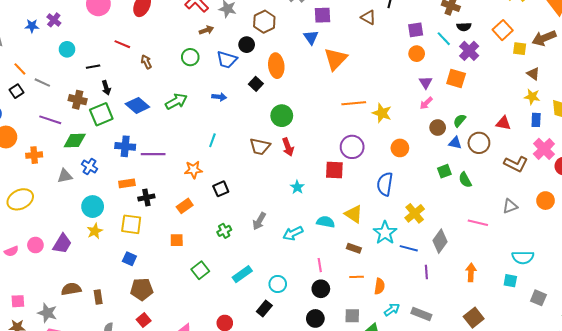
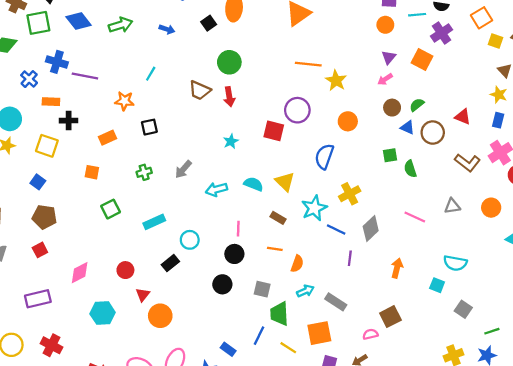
cyan line: (444, 39) -> (417, 15), turned -63
blue cross: (89, 167) -> (29, 79), moved

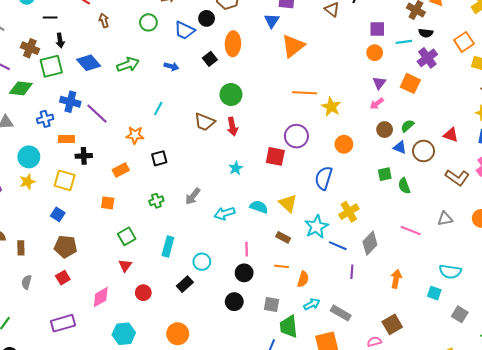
purple line: (85, 76) -> (97, 114), turned 35
blue cross: (29, 79) -> (45, 119), turned 35
cyan rectangle: (154, 222) -> (168, 247), turned -48
red triangle: (143, 295) -> (125, 265), moved

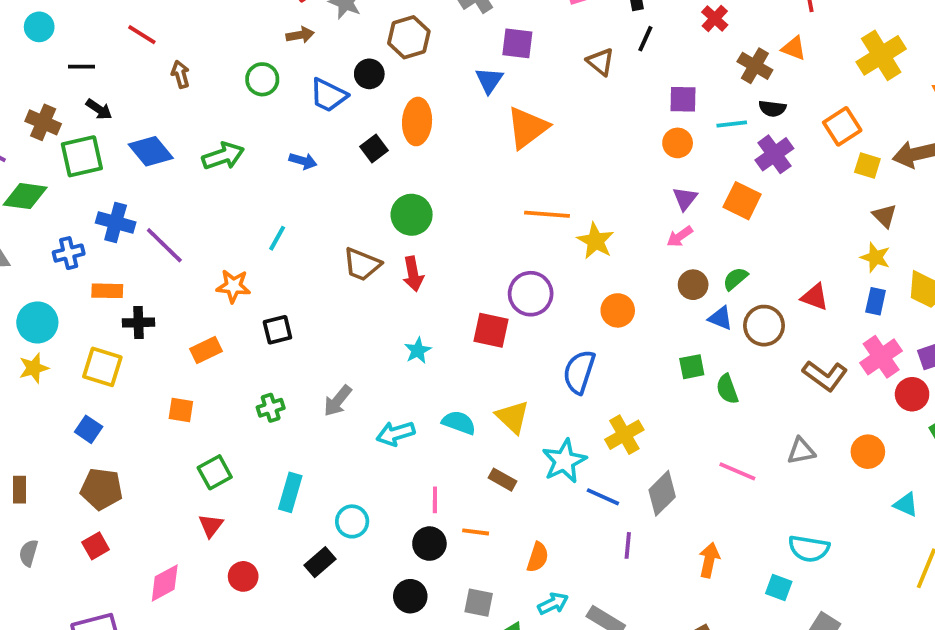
black arrow: (60, 40) -> (99, 109), turned -48
orange line: (282, 266) -> (476, 532), moved

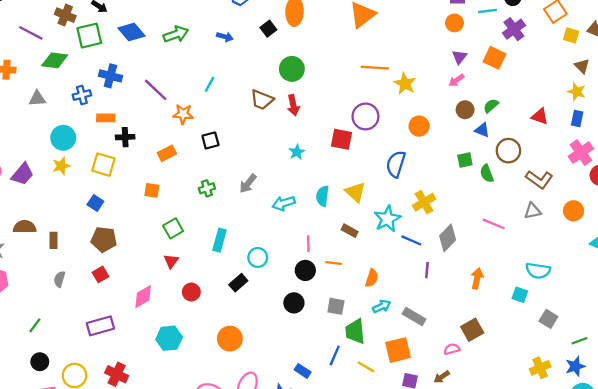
purple line: (164, 245) -> (156, 90), moved
brown circle: (764, 326) -> (508, 151), moved
brown L-shape: (825, 376) -> (539, 179), moved
cyan semicircle: (459, 423) -> (322, 196), turned -102

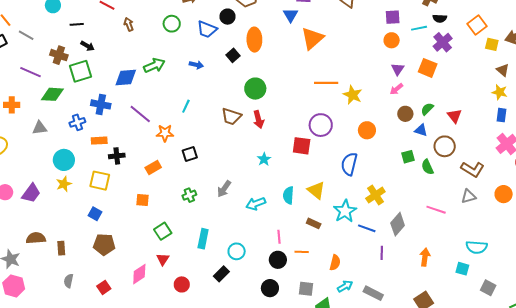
blue diamond: (131, 32) -> (126, 77), moved, turned -50
red triangle: (540, 116) -> (454, 116), moved, turned 35
red square: (101, 274) -> (104, 287), moved
pink diamond: (143, 297) -> (139, 274), moved

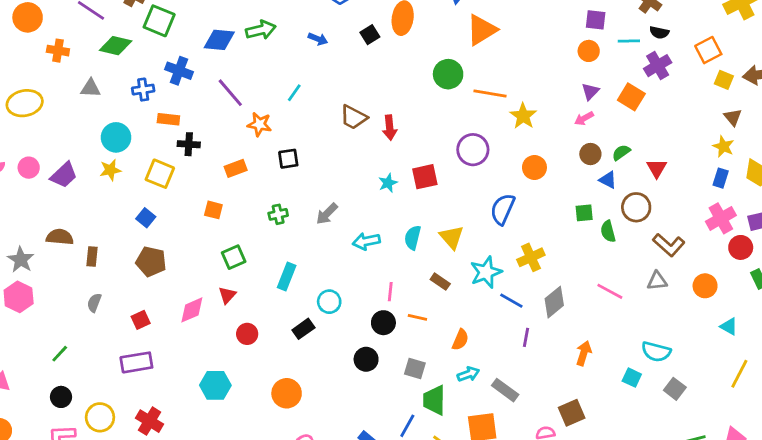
green square: (80, 71) -> (159, 21), turned 30
green circle: (255, 89) -> (448, 74), moved
red square: (302, 146) -> (425, 177), moved, turned -30
gray square: (488, 288) -> (675, 389), moved

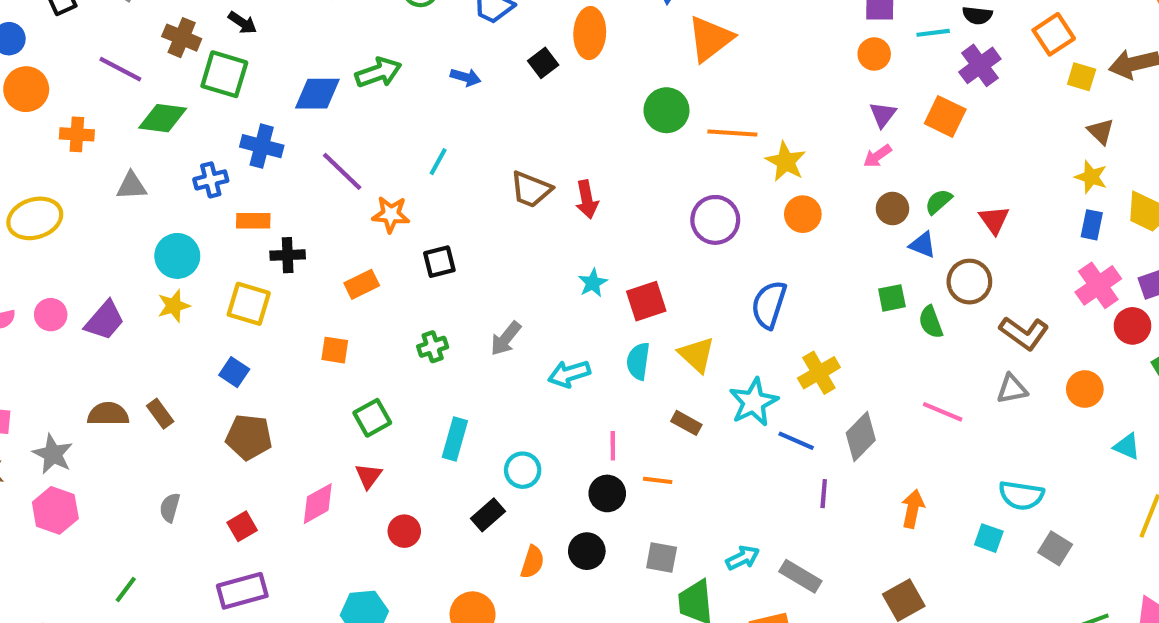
orange circle: (534, 167) -> (803, 214), moved
red square: (425, 177) -> (646, 301), moved
brown rectangle: (92, 257) -> (160, 414), moved, turned -36
orange semicircle: (460, 340) -> (532, 562), moved

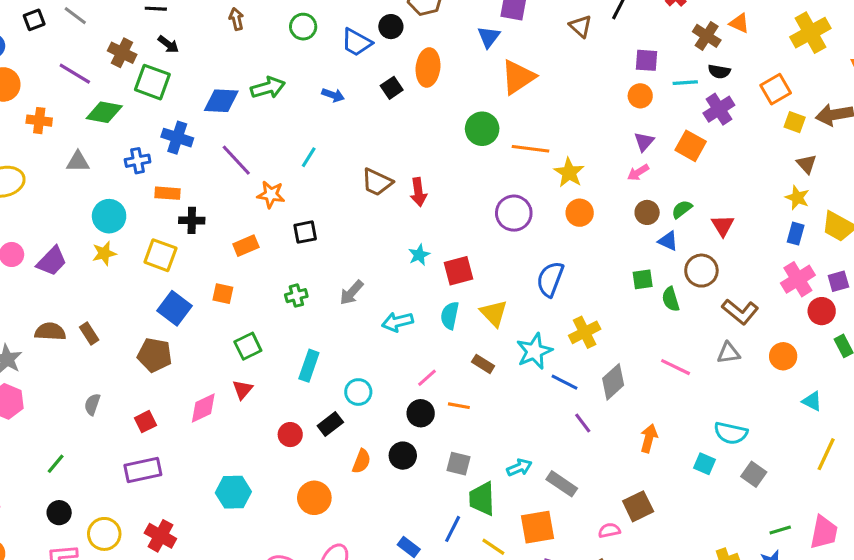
blue square: (234, 372) -> (175, 308), moved, size x1.5
pink line: (613, 446) -> (427, 378), turned 45
purple line: (824, 494) -> (583, 423), turned -45
red circle: (404, 531) -> (290, 435), moved

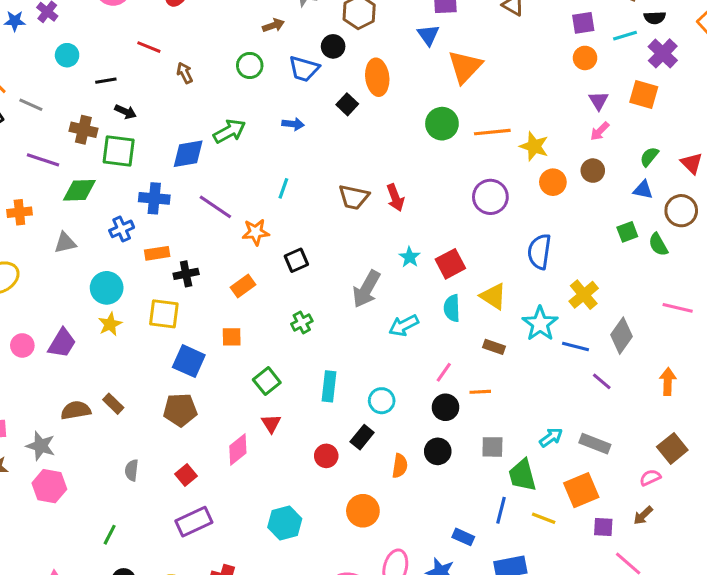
brown circle: (647, 212) -> (593, 171), moved
gray arrow: (351, 293) -> (366, 289), moved, size x1.4

